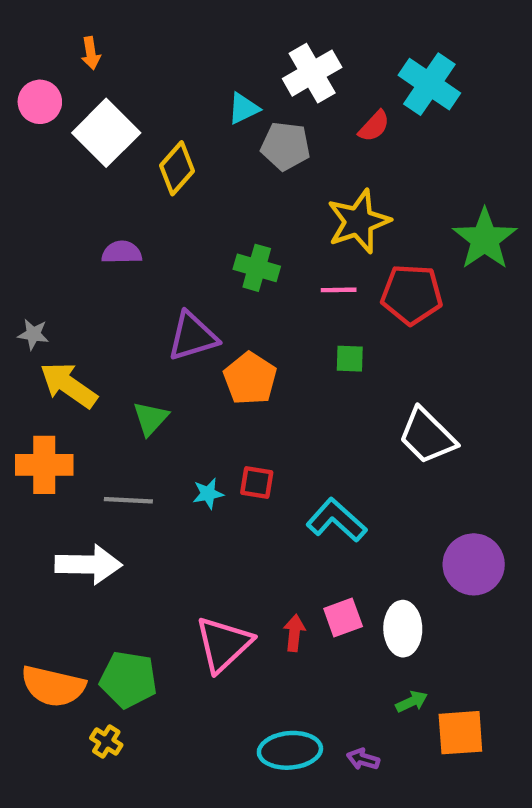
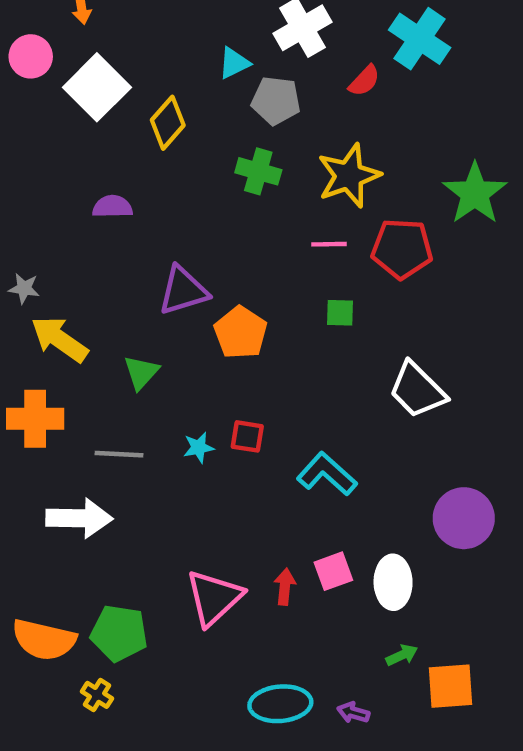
green cross: (257, 268) -> (258, 171), moved

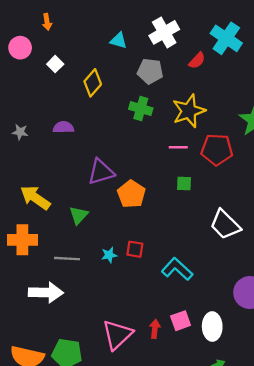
cyan triangle: (234, 63) -> (118, 41), moved, turned 42
white square: (97, 87) -> (55, 64), size x0.5
gray star: (24, 288) -> (20, 132), moved

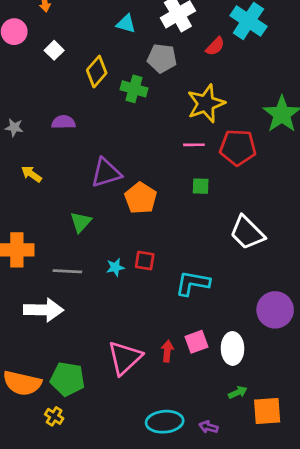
green cross: (141, 109) -> (134, 89), moved
yellow arrow: (35, 198) -> (31, 174), moved, size x0.6
cyan L-shape: (177, 269) -> (193, 283), turned -32

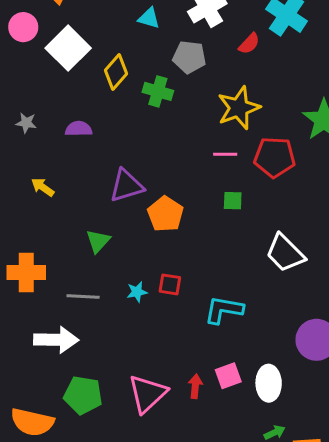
white square: (54, 50) -> (68, 48), size x2.0
gray star: (14, 127) -> (26, 123), moved
green pentagon: (67, 379) -> (83, 395), moved

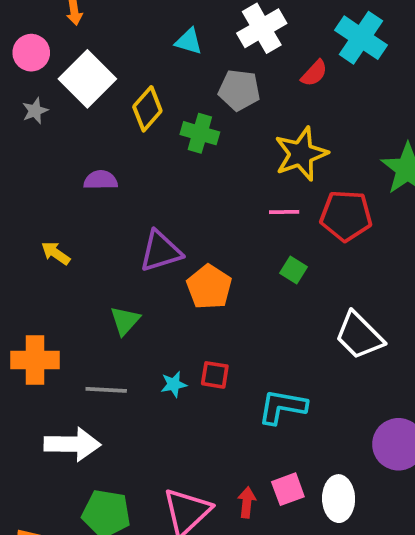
gray star: (26, 123) -> (35, 111), moved, turned -30
green square: (233, 201) -> (294, 270), turned 30

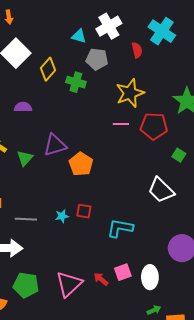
cyan triangle: (189, 41) -> (79, 36), moved
red semicircle: (314, 73) -> (137, 50), turned -56
green square: (294, 270) -> (179, 155), moved
green triangle: (125, 321) -> (25, 158), moved
red arrow: (247, 502) -> (101, 279), turned -56

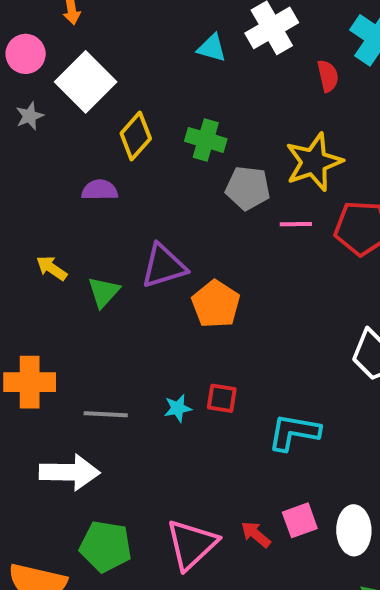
gray pentagon: (97, 59) -> (248, 188), moved
yellow diamond: (48, 69) -> (136, 136), moved

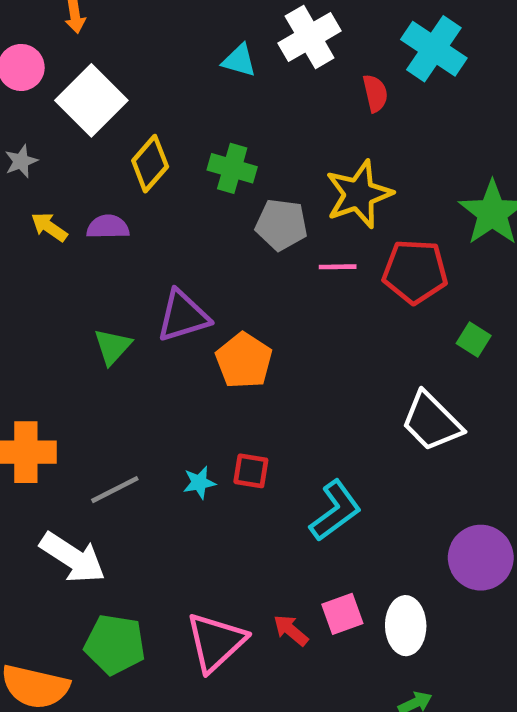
gray star: (30, 116) -> (21, 161), moved
yellow arrow: (52, 268) -> (49, 227), moved
gray line: (106, 414) -> (115, 490), turned -30
cyan L-shape: (294, 432) -> (335, 511), turned 134
white arrow: (70, 472) -> (73, 558), turned 32

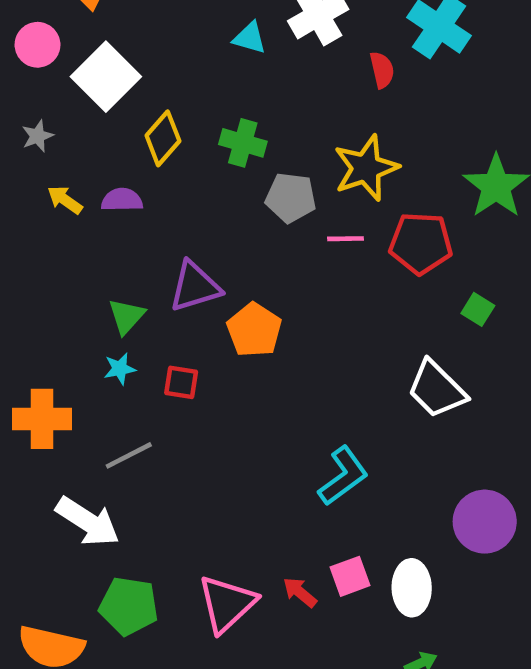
red square: (251, 471) -> (181, 382), moved
cyan star: (199, 483) -> (120, 369), moved

